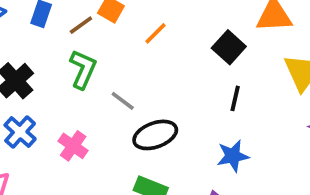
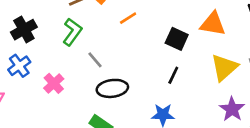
black square: (229, 47) -> (177, 39), turned -30

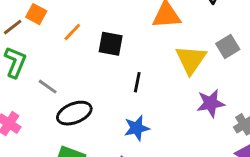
black square: (177, 39) -> (111, 44), moved
purple star: (232, 109) -> (211, 103), turned -30

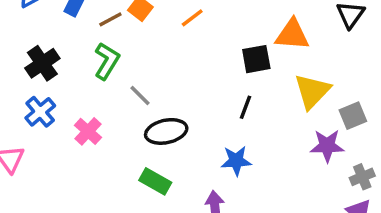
orange line: (72, 32) -> (192, 18), moved
black square: (111, 44) -> (256, 59), moved, turned -30
gray square: (228, 47) -> (353, 116), moved

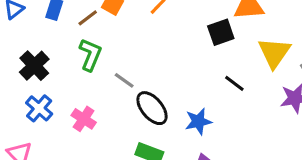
black line: (245, 107) -> (234, 83), moved, turned -65
black ellipse: (166, 131) -> (152, 108), turned 72
blue star: (236, 161) -> (198, 121), moved

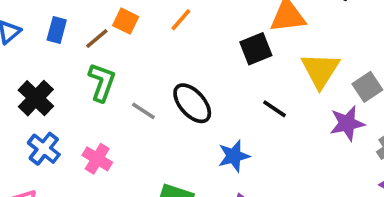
black ellipse: (152, 108) -> (192, 103), moved

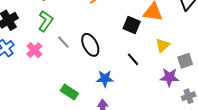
black square: (256, 49) -> (132, 25), turned 30
yellow triangle: (320, 70) -> (163, 45), size x0.7
pink cross: (97, 159) -> (34, 50), moved

